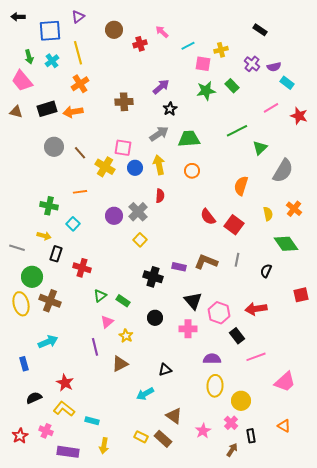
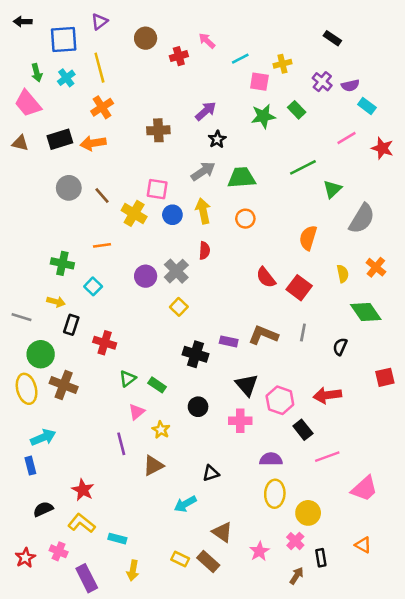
cyan arrow: (48, 342) -> (43, 437), moved
purple rectangle: (68, 452) -> (87, 578), turned 55

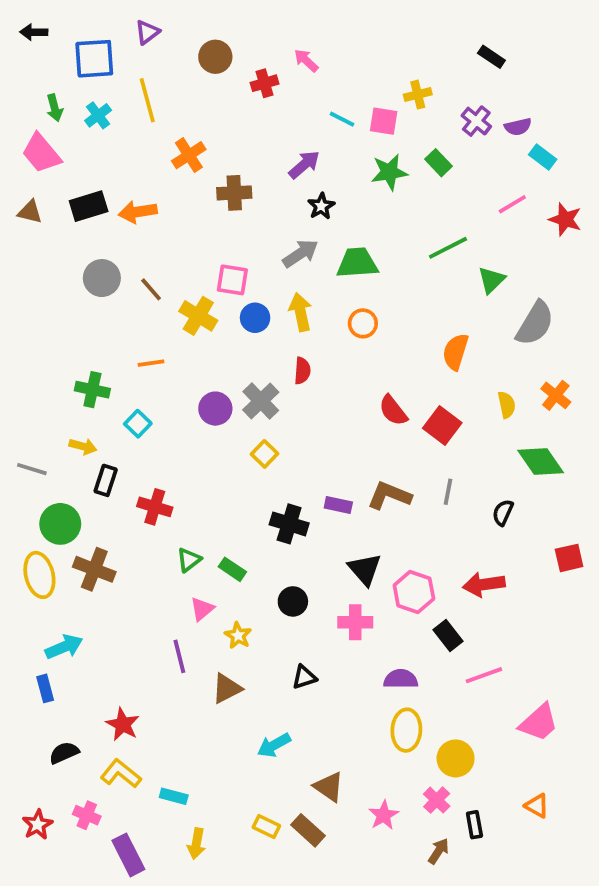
cyan line: (240, 59) -> (342, 119), moved, turned 54
orange cross: (102, 107) -> (189, 155), moved
black triangle: (211, 473) -> (304, 677), moved

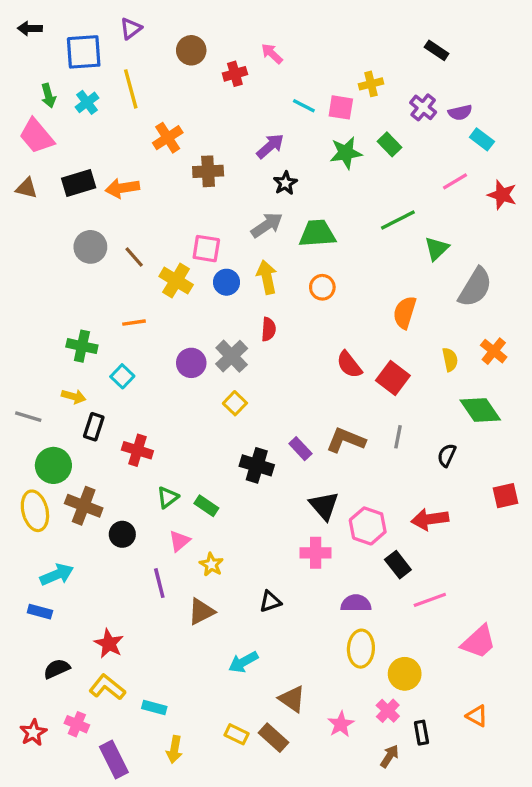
purple rectangle: (338, 505) -> (300, 449), turned 35
black circle: (293, 601) -> (122, 534), moved
blue rectangle: (45, 688) -> (40, 612), turned -60

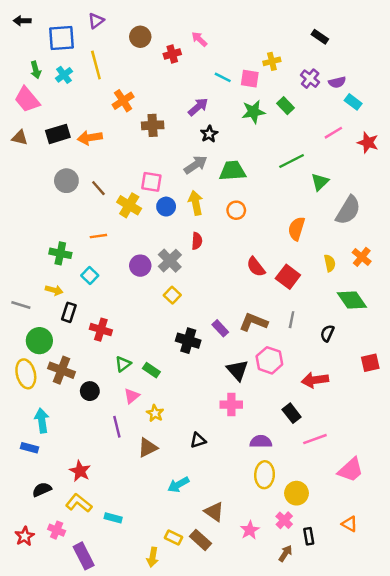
pink hexagon: (368, 526) -> (269, 360), moved
cyan arrow: (57, 575) -> (42, 421), turned -75
yellow arrow: (174, 749) -> (153, 557), moved

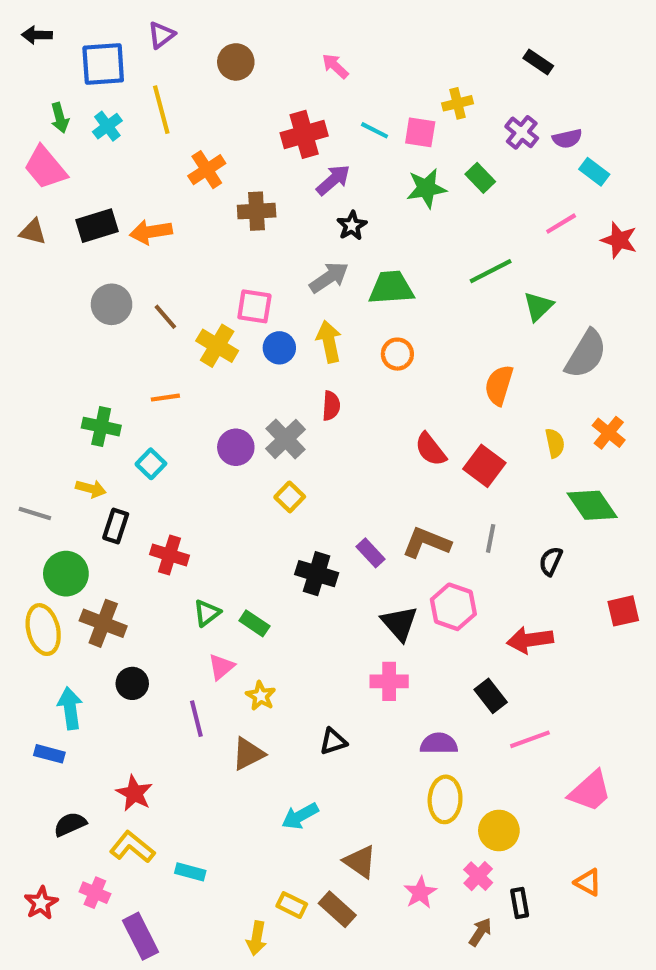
red cross: (172, 54) -> (304, 134), moved, size x1.5
black circle: (90, 391) -> (132, 683), moved

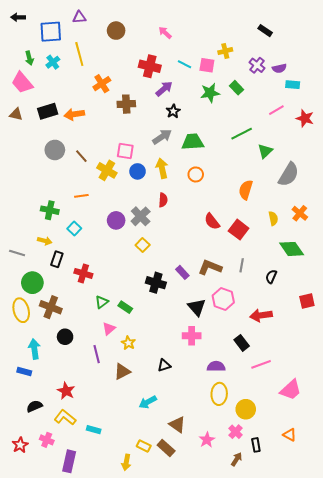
purple triangle: (161, 35) -> (79, 17), turned 32
red cross: (304, 134) -> (150, 66), turned 30
cyan rectangle: (594, 172) -> (293, 85), turned -32
purple rectangle: (141, 936) -> (69, 461), turned 40

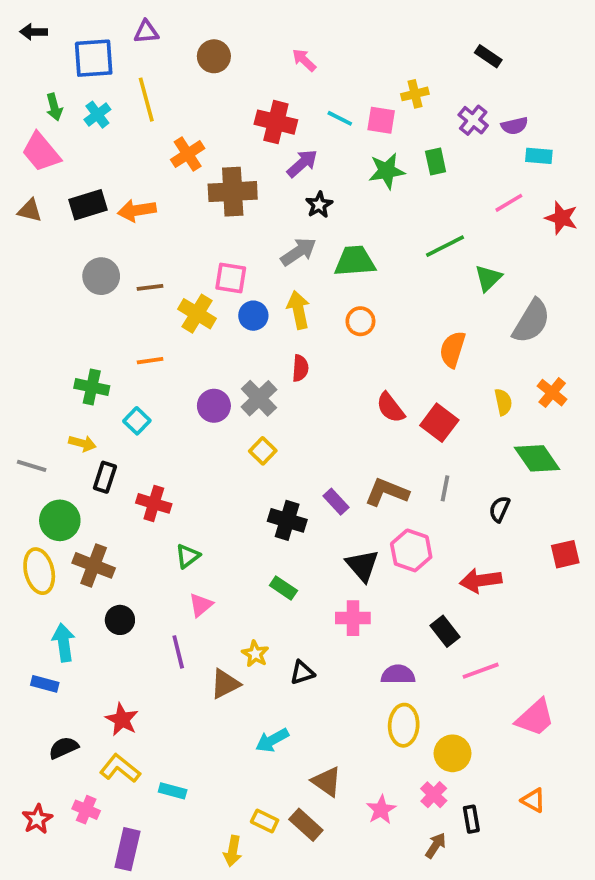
green rectangle: (237, 88) -> (436, 162), turned 32
brown cross: (126, 104) -> (233, 192), size x1.4
brown line: (81, 156) -> (150, 287), turned -56
green rectangle: (125, 307) -> (283, 588), moved
yellow star: (128, 343) -> (255, 654), moved

